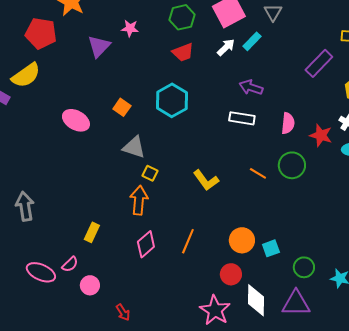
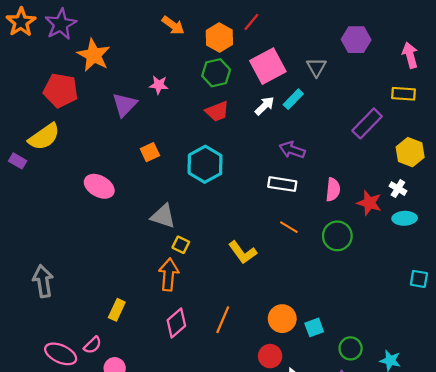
orange square: (122, 107) -> (150, 152), moved, turned 30
orange line: (258, 173) -> (289, 227), moved

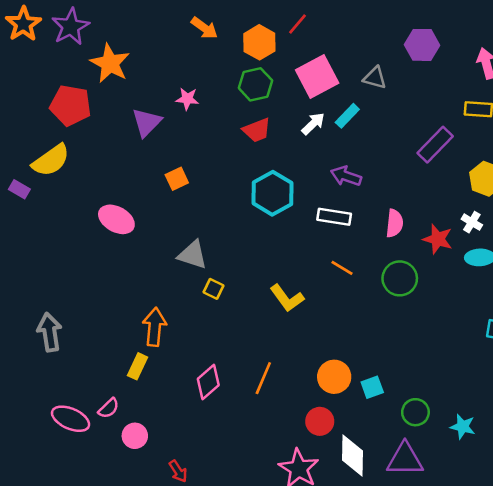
gray triangle: (316, 67) -> (375, 78), turned -45
cyan hexagon: (205, 164) -> (273, 193), moved
orange arrow: (169, 275) -> (154, 327), moved

